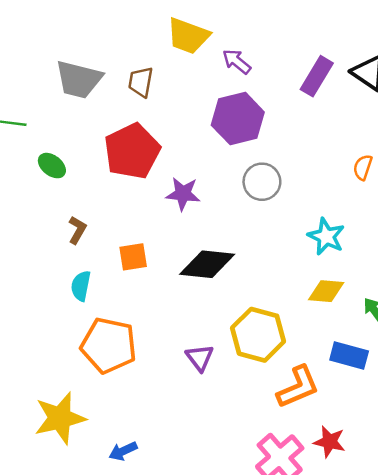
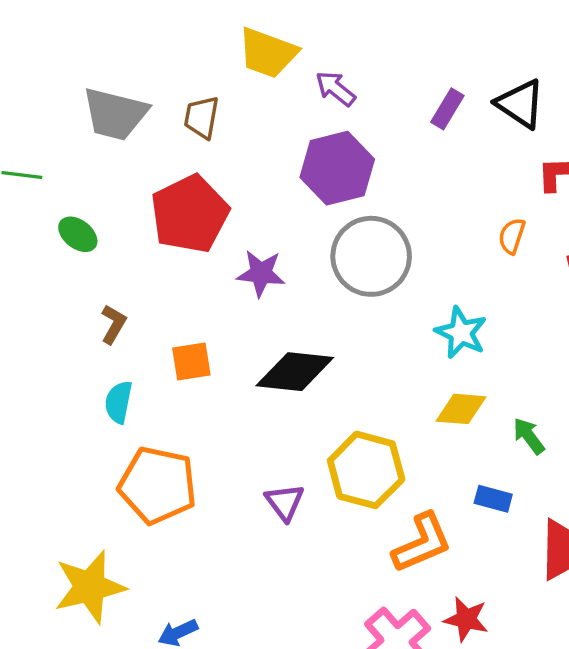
purple rectangle: (317, 76) -> (447, 109), size x0.7
gray circle: (262, 182) -> (371, 256), size x1.5
blue rectangle: (349, 356) -> (493, 499), size x0.7

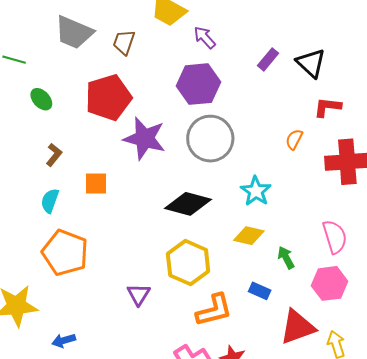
purple star: (261, 273) -> (145, 138), size x1.5
black diamond: (295, 372) -> (188, 204), moved
purple triangle: (285, 502) -> (139, 294), moved

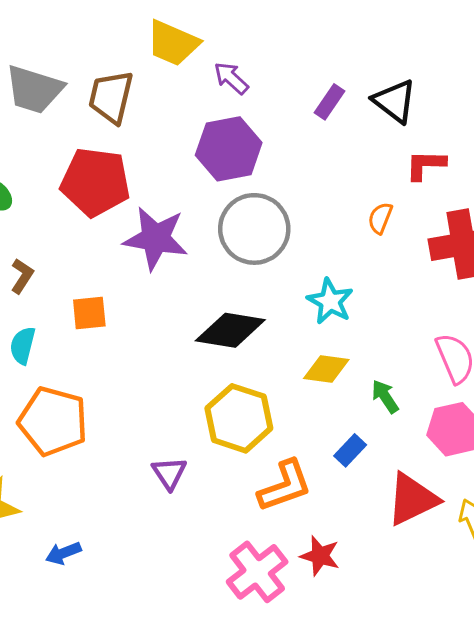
brown trapezoid: (124, 42) -> (111, 97), size x1.4
red pentagon: (108, 97) -> (95, 182), turned 30
blue rectangle: (260, 291) -> (350, 450), turned -65

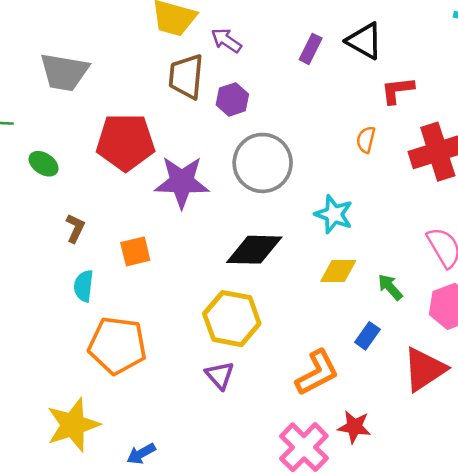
brown trapezoid: (111, 97) -> (186, 76), moved
purple hexagon: (229, 149) -> (232, 99), size x0.6
yellow hexagon: (239, 418) -> (232, 319), moved

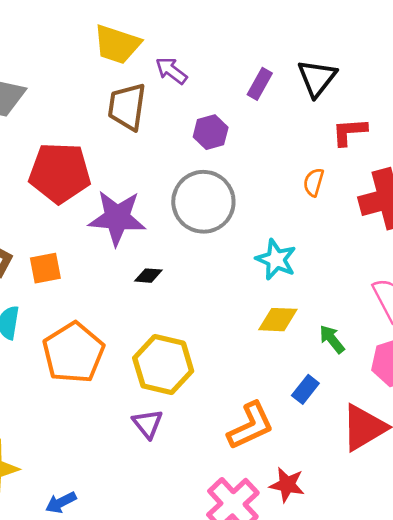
black triangle: (364, 41) -> (317, 78), turned 36
purple hexagon: (232, 99) -> (211, 132), moved
black diamond: (254, 250) -> (148, 276), moved, size x0.5
orange square: (135, 251) -> (45, 268), moved
orange pentagon: (117, 345) -> (73, 353), moved, turned 30

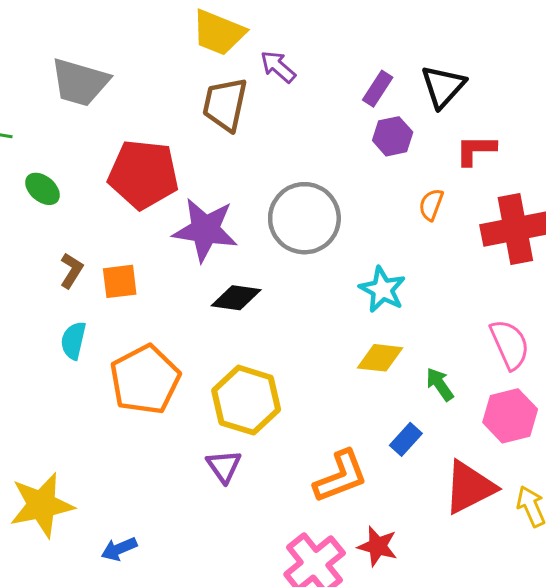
purple hexagon: (211, 132) -> (393, 136), moved
black diamond: (148, 276) -> (236, 298), size x1.5

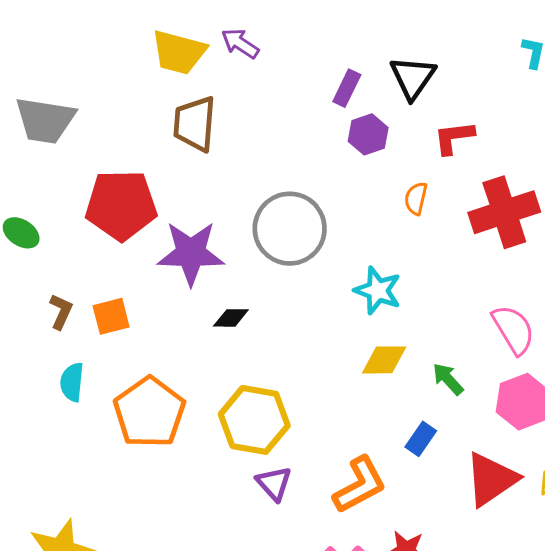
purple arrow: (278, 67) -> (240, 43), moved
black diamond: (236, 298) -> (231, 318), size x0.7
purple triangle: (224, 466) -> (274, 483), moved

